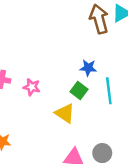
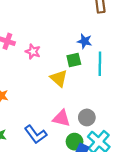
green square: (79, 90) -> (74, 60), turned 32

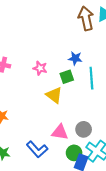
pink star: (33, 52) -> (40, 68), moved

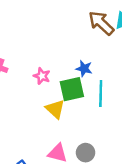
brown arrow: (86, 18) -> (101, 23), turned -40
green square: (67, 77) -> (72, 89), size x1.5

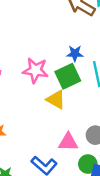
pink star: (42, 76) -> (35, 70), size x1.5

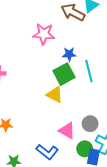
pink star: (35, 70) -> (44, 34), moved
pink triangle: (68, 142) -> (67, 131), turned 30

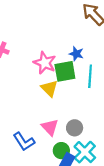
pink star: (44, 34) -> (45, 63), moved

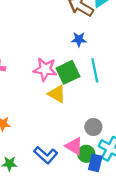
blue star: (76, 54) -> (79, 39), moved
pink triangle: (50, 127) -> (74, 146), moved

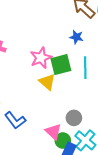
pink star: (45, 69) -> (41, 58), turned 30
blue L-shape: (46, 155) -> (15, 120), moved

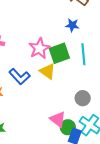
gray circle: (74, 118) -> (83, 98), moved
blue L-shape: (15, 120) -> (20, 76), moved

